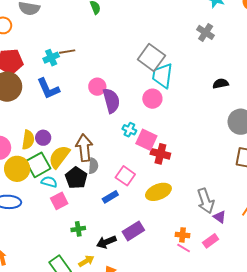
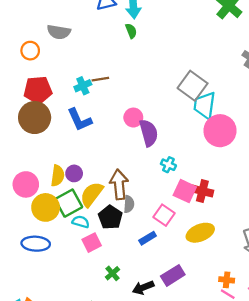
pink circle: (152, 99) -> (220, 131), moved, size x1.5
pink square: (146, 140) -> (185, 191), moved
green cross: (78, 229) -> (112, 273), turned -32

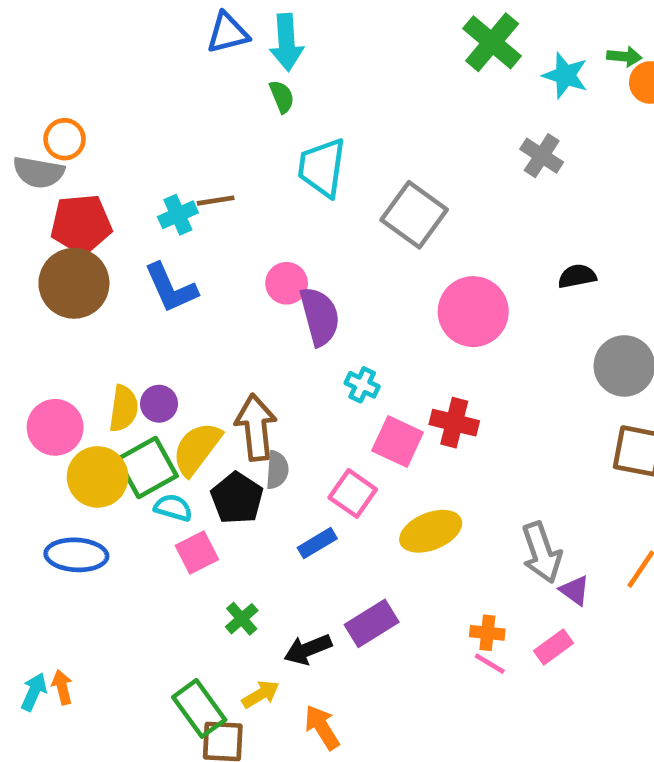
gray semicircle: (59, 32) -> (39, 172), moved
cyan trapezoid: (205, 105) -> (322, 168), moved
red cross: (202, 191) -> (454, 423), moved

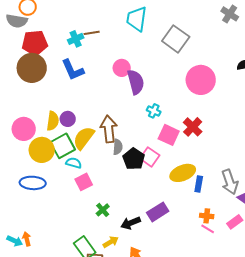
red cross: (454, 423) -> (193, 127), turned 30
black pentagon: (237, 498) -> (134, 159), moved
blue rectangle: (317, 543) -> (199, 184), moved, turned -49
cyan arrow: (34, 692) -> (15, 241), turned 91

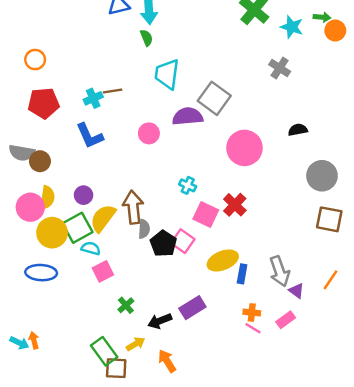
gray semicircle: (17, 21) -> (22, 153), moved
brown circle: (32, 68) -> (40, 161), moved, size x0.6
purple semicircle: (136, 82) -> (188, 116), moved, turned -80
yellow semicircle: (53, 121) -> (47, 198), moved

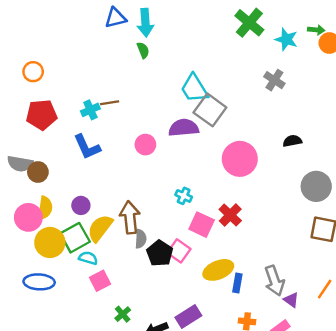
cyan trapezoid: (167, 74) -> (194, 88), moved, turned -40

